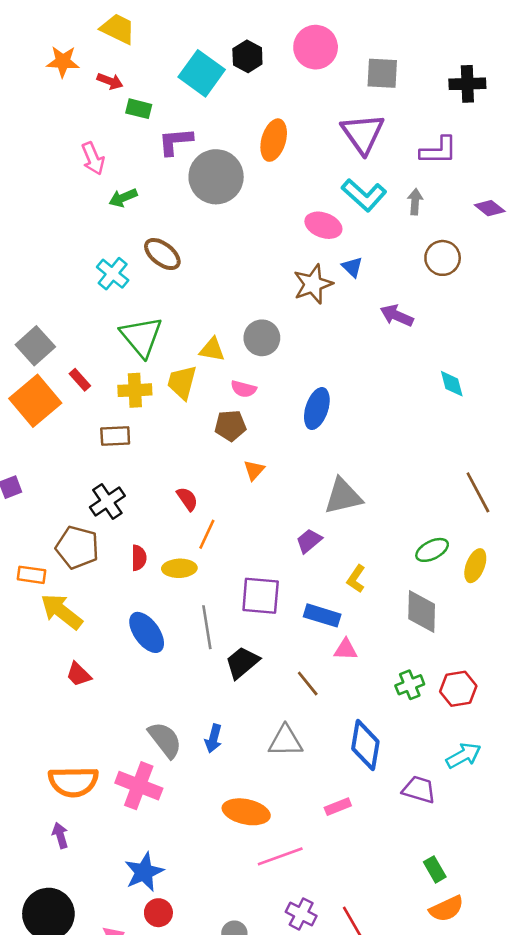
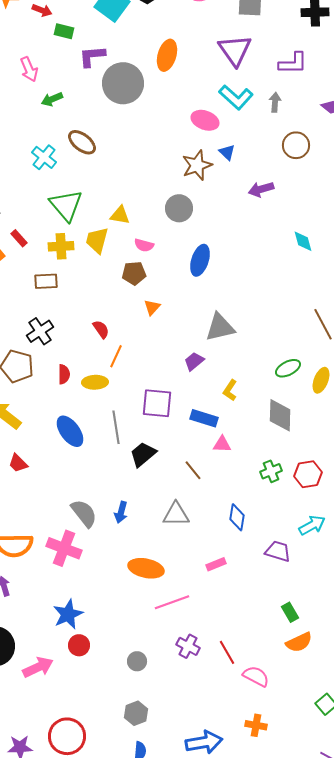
purple arrow: (397, 316) -> (261, 189), turned -40
gray circle: (262, 338) -> (179, 208), moved
blue diamond: (365, 745) -> (237, 517), size x0.7

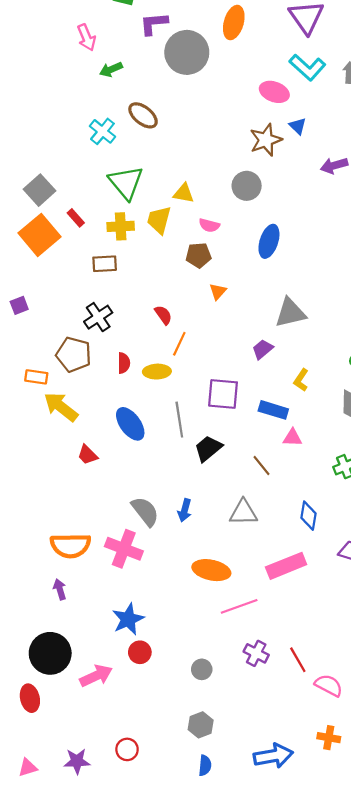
red trapezoid: (18, 463) -> (88, 455), moved
pink rectangle: (216, 564) -> (286, 566), size x1.8
red circle: (67, 736) -> (127, 749), size x0.6

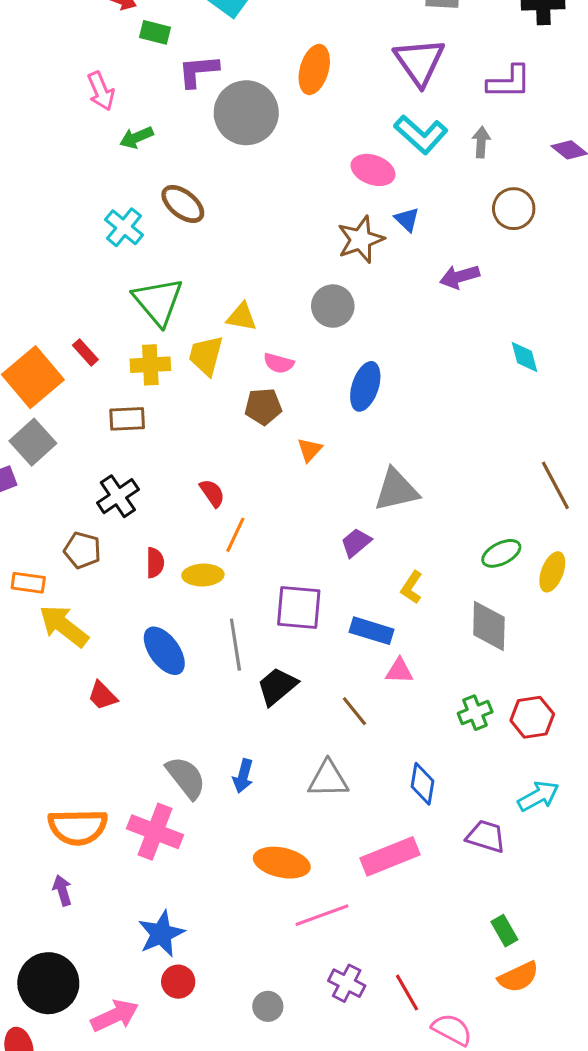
gray square: (39, 190) -> (33, 442), moved
orange triangle: (218, 291) -> (310, 450), moved
brown pentagon: (74, 354) -> (82, 550), size x0.7

